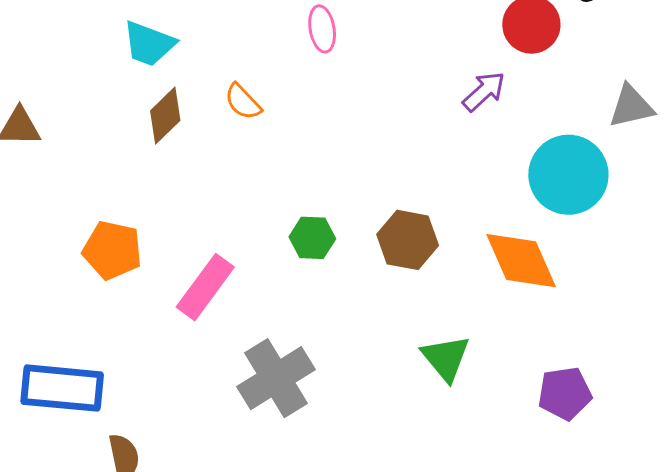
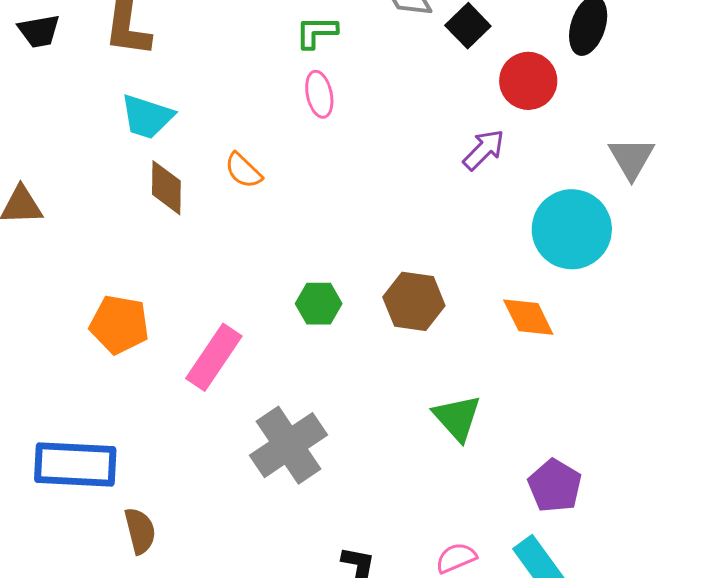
gray triangle: (631, 106) -> (631, 158), turned -45
brown diamond: (165, 116) -> (166, 188), turned -42
orange diamond: (521, 261) -> (528, 317), size x0.7
purple pentagon: (565, 393) -> (555, 486), moved, turned -30

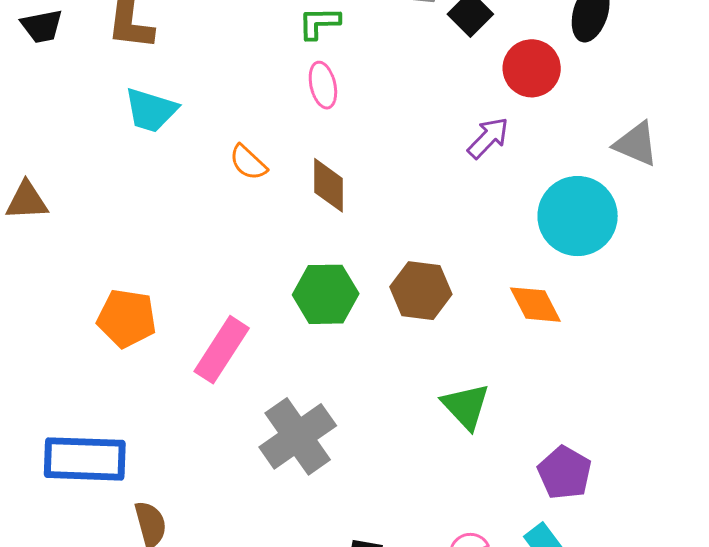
gray triangle: (631, 158) -> (636, 144), turned -36
brown diamond: (166, 188) -> (328, 185), moved
green hexagon: (319, 304) -> (326, 294), size x1.4

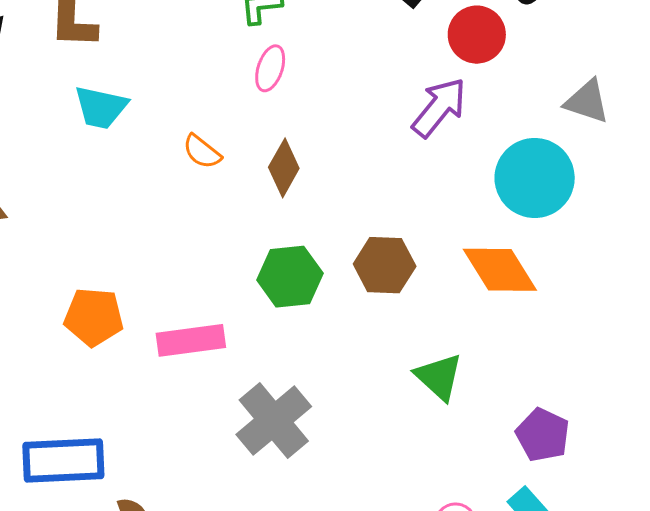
pink ellipse: (323, 85) -> (270, 68), turned 36
purple arrow: (488, 138) -> (439, 107), size x1.4
brown diamond: (328, 185) -> (284, 168), turned 34
orange diamond: (535, 305) -> (500, 270), size x1.4
pink rectangle: (222, 350) -> (191, 340), turned 54

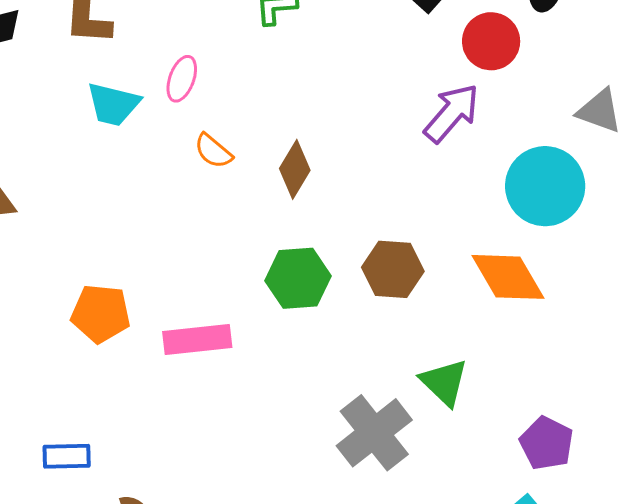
pink ellipse: (270, 68) -> (182, 79), moved
gray cross: (274, 421) -> (374, 433), moved
blue rectangle: (63, 461) -> (67, 456), size x0.6

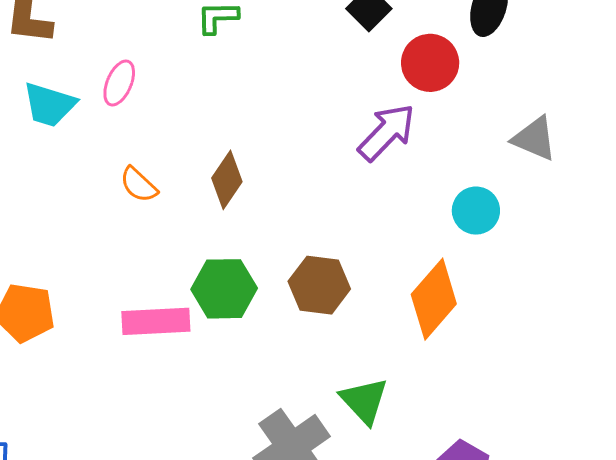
orange semicircle: (213, 151) -> (139, 185), moved
cyan circle: (545, 186) -> (476, 211), size x0.6
orange diamond: (508, 277) -> (434, 299), turned 68
pink rectangle: (197, 339) -> (156, 321), moved

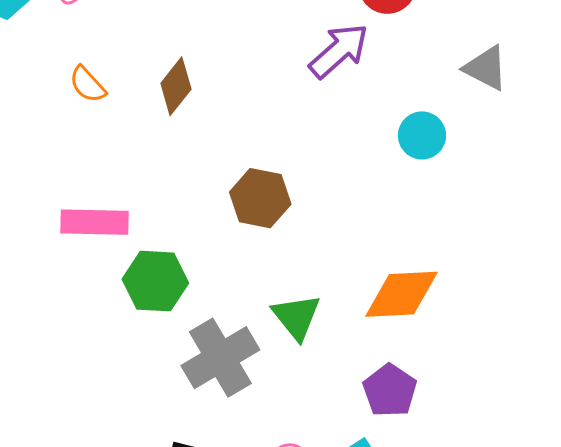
green hexagon: (224, 289) -> (155, 281), moved
orange diamond: (434, 299) -> (401, 294), moved, turned 42

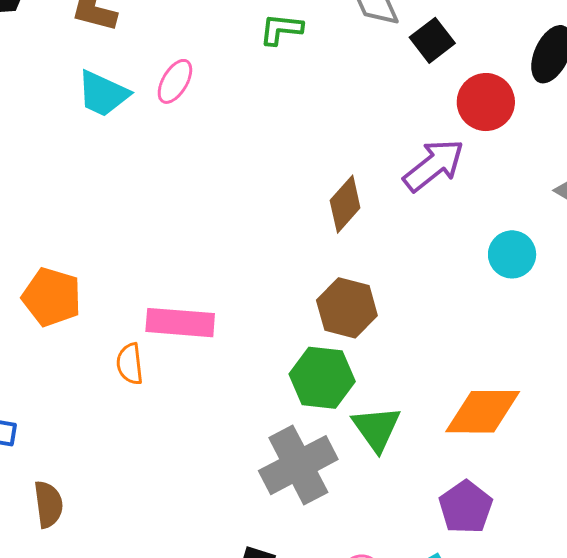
orange semicircle: (88, 84) -> (130, 364), moved, turned 33
brown diamond: (176, 86) -> (345, 204), moved
green hexagon: (155, 281) -> (322, 378), moved

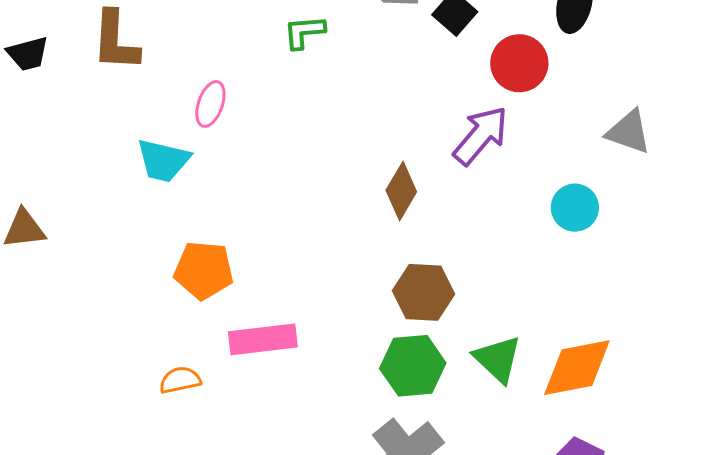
cyan trapezoid: (103, 94) -> (163, 160), moved
orange pentagon: (52, 297) -> (204, 270), moved
orange semicircle: (130, 364) -> (180, 380), moved, turned 96
green triangle: (376, 428) -> (498, 359), moved

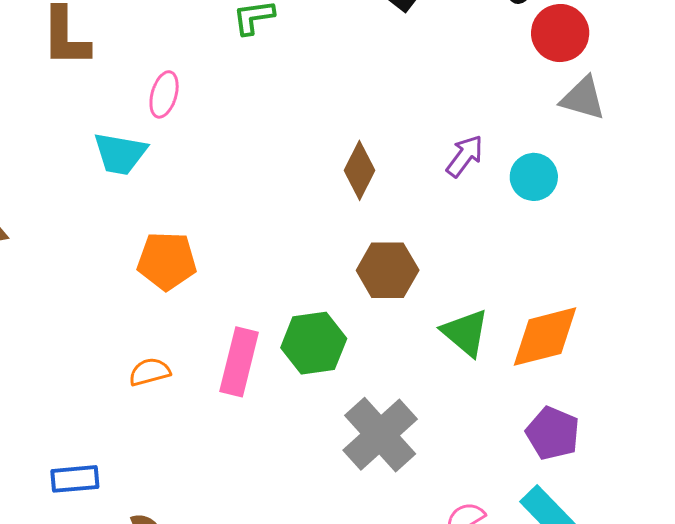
red circle: (519, 63) -> (560, 33), moved
purple arrow: (481, 136) -> (465, 156), moved, size x0.7
pink rectangle: (263, 339) -> (239, 362), moved, turned -66
green hexagon: (413, 366) -> (314, 343), moved

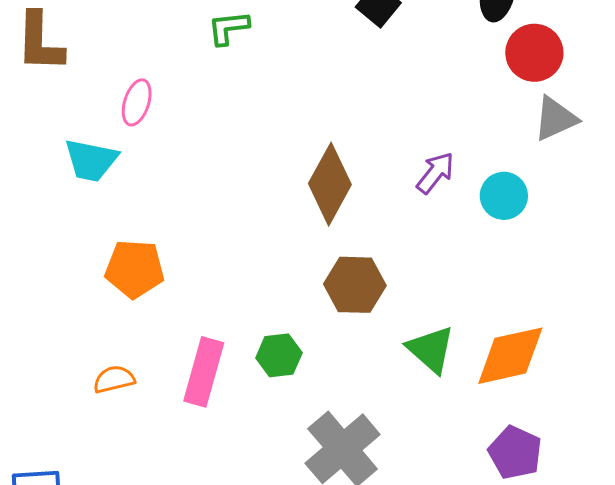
gray triangle: (583, 98) -> (555, 119), turned -42
brown diamond: (360, 170) -> (330, 184), size x1.4
green hexagon: (314, 343) -> (279, 355), size x0.7

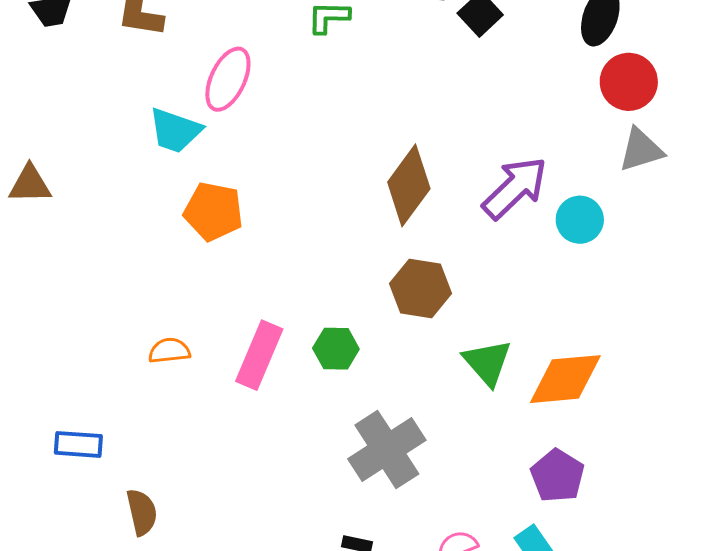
pink ellipse: (137, 102) -> (228, 79), size x1.4
purple arrow: (435, 173) -> (515, 188), size x1.6
orange pentagon: (135, 269) -> (213, 211), moved

